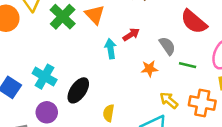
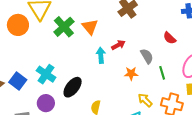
red semicircle: (194, 22) -> (170, 38), size x0.6
green line: (188, 65) -> (162, 73), turned 56

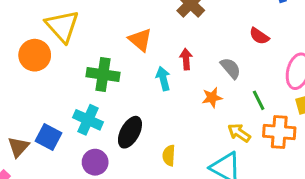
green cross: (64, 27) -> (103, 75), moved, turned -30
red arrow: (118, 45) -> (186, 59), turned -56
green line: (162, 73) -> (259, 100), moved

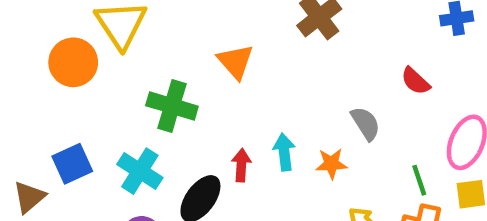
red arrow: (186, 59) -> (241, 165), moved
cyan arrow: (163, 79) -> (284, 152), moved
green line: (259, 100) -> (419, 180), moved
blue square: (48, 137) -> (72, 164), moved, turned 30

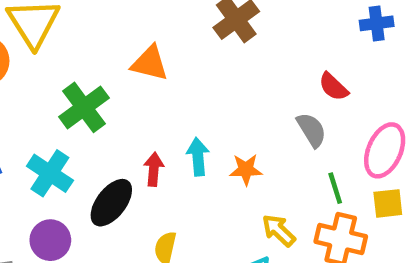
orange triangle: (235, 61) -> (150, 63), turned -36
green cross: (172, 106) -> (84, 107), turned 36
gray semicircle: (366, 123) -> (311, 130), moved

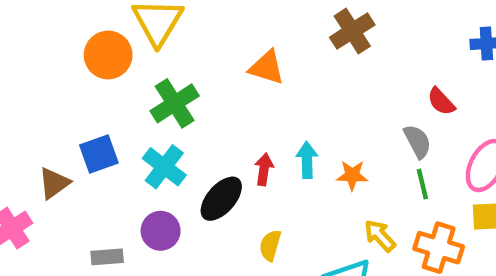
green cross: (84, 107) -> (175, 103), moved
green line: (335, 188) -> (422, 184), moved

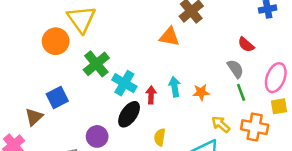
orange triangle: (267, 67) -> (169, 37), moved
cyan cross: (164, 167) -> (124, 83), moved

